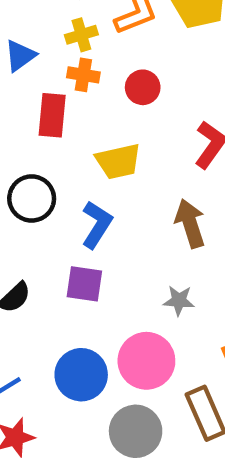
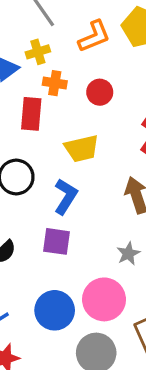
yellow cross: (81, 35) -> (38, 52), moved
gray star: (179, 301) -> (128, 254), turned -30

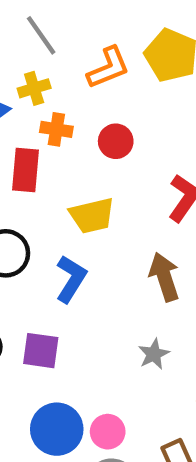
purple square: (57, 241) -> (41, 351), moved
pink circle: (104, 299) -> (108, 432), moved, size x0.6

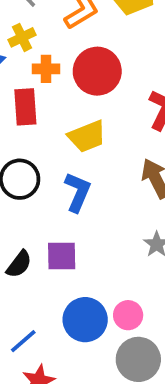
red circle: (116, 141) -> (97, 71), size x1.6

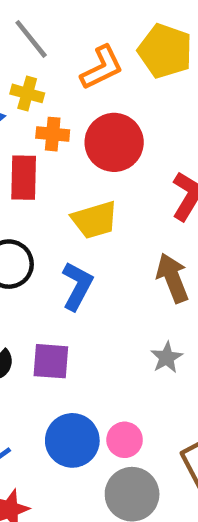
yellow cross: (22, 37) -> (27, 93), turned 36

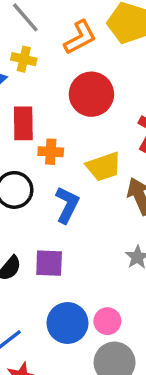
orange cross: (53, 134) -> (51, 152), moved
yellow trapezoid: (95, 220) -> (104, 167), moved

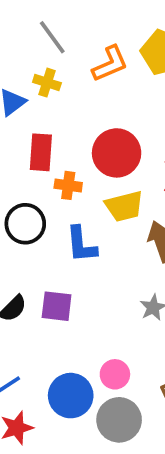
red circle: (91, 94) -> (117, 153), moved
blue L-shape: (67, 205) -> (81, 245), turned 144
blue circle: (67, 323) -> (71, 396), moved

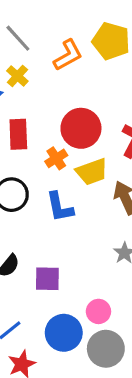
yellow cross: (47, 83) -> (17, 76), turned 30
orange cross: (68, 185) -> (56, 158), moved, turned -35
purple square: (57, 306) -> (47, 279), moved

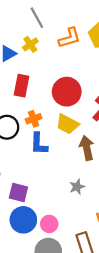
orange cross: (56, 158) -> (34, 119), moved
yellow trapezoid: (92, 172) -> (67, 124), turned 35
blue circle: (64, 333) -> (23, 220), moved

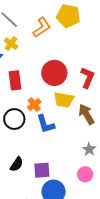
pink circle: (49, 224) -> (85, 174), moved

